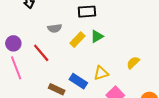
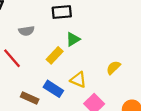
yellow rectangle: (77, 40) -> (55, 55), moved
yellow triangle: (101, 73) -> (78, 80), turned 42

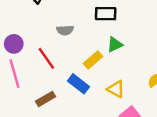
blue rectangle: (53, 89) -> (78, 84), moved
brown rectangle: (30, 98) -> (45, 99), moved, turned -60

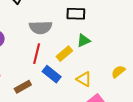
gray semicircle: (65, 30) -> (41, 27), size x1.5
red line: (46, 58) -> (37, 54), moved, turned 48

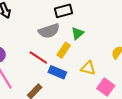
gray semicircle: (41, 27) -> (49, 31), moved
red line: (37, 54) -> (38, 57), turned -54

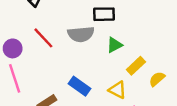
yellow rectangle: (64, 50) -> (136, 66), moved
red line: (38, 57) -> (43, 38), moved

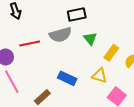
red line: (43, 38) -> (30, 44), turned -48
green triangle: (115, 45) -> (90, 39), turned -32

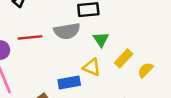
yellow triangle: (99, 76) -> (92, 67), moved
blue rectangle: (67, 78) -> (69, 83), turned -42

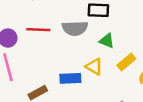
green triangle: (101, 39) -> (107, 41), turned -42

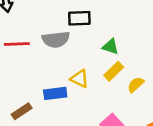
green triangle: (107, 41) -> (110, 47), moved

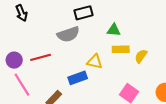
red line: (17, 44) -> (41, 57), moved
yellow rectangle: (114, 71) -> (121, 49), turned 56

